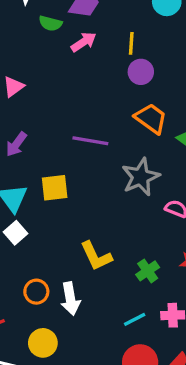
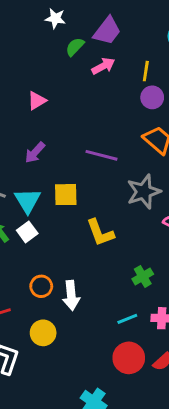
green semicircle: (50, 23) -> (75, 47), turned 114
yellow L-shape: (96, 256) -> (100, 233), moved

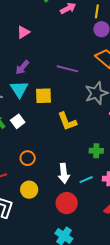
cyan triangle: (27, 201) -> (19, 89), moved
green cross: (143, 276) -> (96, 151), turned 32
white arrow: (71, 295) -> (64, 173), moved
red circle: (129, 358) -> (67, 203), moved

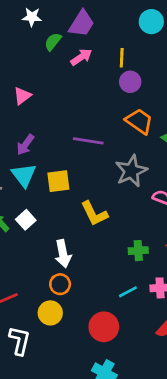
orange circle: (28, 158) -> (60, 284), moved
white arrow: (64, 173) -> (63, 254), moved

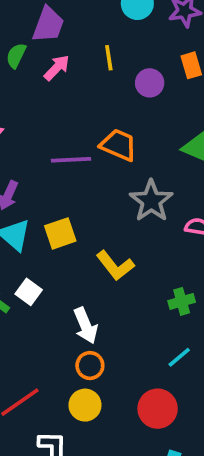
purple circle: (130, 82) -> (150, 83), moved
orange trapezoid: (139, 121) -> (119, 145), moved
purple line: (88, 141) -> (71, 160), moved

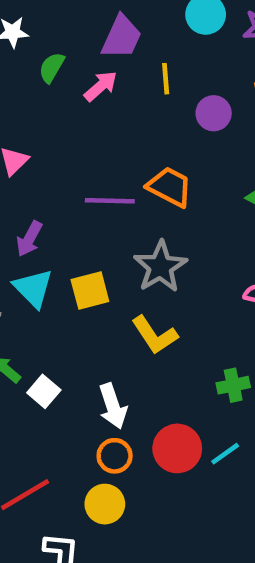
purple trapezoid: (48, 25) -> (122, 37), moved
gray star: (151, 201) -> (160, 267), moved
white square: (29, 292) -> (44, 391), moved
red circle: (158, 409) -> (177, 448), moved

